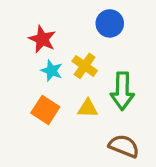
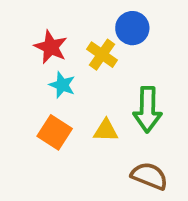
yellow cross: (85, 66) -> (102, 55), moved

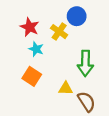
yellow triangle: (106, 130) -> (66, 88), moved
brown semicircle: (149, 176) -> (86, 102), turned 35

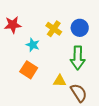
blue circle: (77, 16) -> (80, 28), moved
red star: (30, 27) -> (13, 25), moved, turned -30

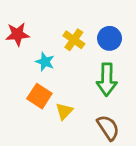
yellow triangle: (60, 81) -> (64, 111), moved, turned -48

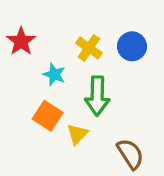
red star: (17, 34) -> (21, 41), turned -30
green arrow: (107, 80) -> (97, 96), moved

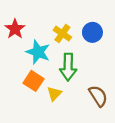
cyan star: (54, 74) -> (38, 52), size x1.5
brown semicircle: (130, 154) -> (98, 96), moved

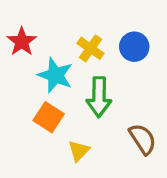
yellow triangle: (54, 94) -> (79, 151), moved

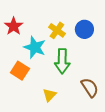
orange square: (49, 117) -> (20, 71), moved

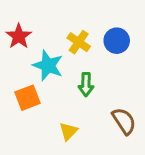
green arrow: (62, 61) -> (86, 85), size x0.7
orange square: (20, 71) -> (27, 98), turned 36

